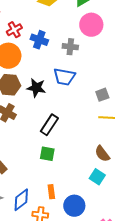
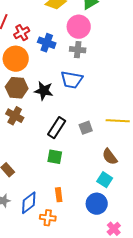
pink circle: (91, 25) -> (79, 27), moved
gray square: (102, 95) -> (86, 128), moved
blue circle: (74, 206) -> (97, 204), moved

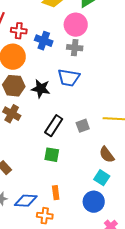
red cross: (22, 33) -> (19, 31), turned 35
blue diamond: (29, 203) -> (26, 201), turned 40

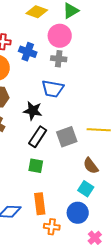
black star: (41, 89) -> (33, 111), moved
gray square: (83, 126) -> (67, 137), size x1.5
orange rectangle: (56, 193) -> (40, 204), size x1.5
orange cross: (45, 216) -> (52, 227), moved

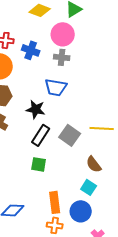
gray square: (67, 137) -> (70, 135), turned -35
orange rectangle: (40, 204) -> (55, 202), moved

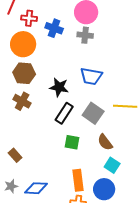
blue trapezoid: (56, 87) -> (91, 76), moved
green square: (39, 164) -> (72, 142), moved
brown semicircle: (94, 164) -> (105, 142), moved

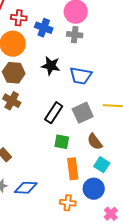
black star: (59, 87) -> (51, 66), moved
gray square: (93, 113) -> (83, 113), turned 30
orange rectangle: (78, 180) -> (73, 169), moved

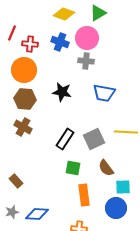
blue cross: (44, 28) -> (60, 42), moved
blue trapezoid: (81, 76) -> (104, 93), moved
cyan square: (102, 165) -> (123, 187), moved, turned -35
blue circle: (94, 189) -> (116, 208), moved

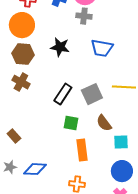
blue circle: (116, 208) -> (122, 171), moved

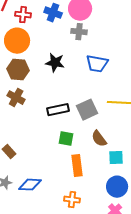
black rectangle: (63, 94) -> (58, 110), turned 45

